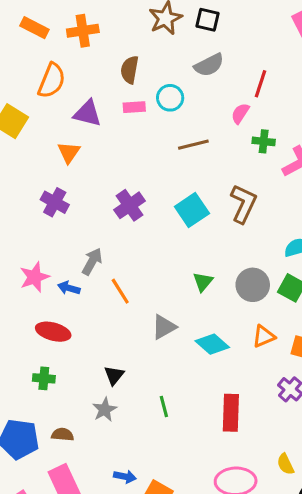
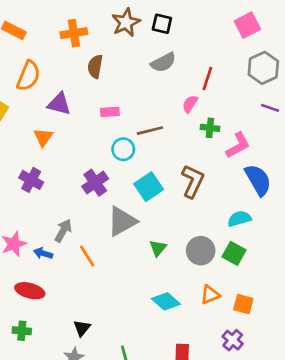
orange cross: (83, 31) -> (74, 33), moved
cyan circle: (170, 98) -> (123, 149), moved
pink rectangle: (134, 107) -> (110, 112), moved
gray triangle: (164, 327) -> (122, 221), moved, size x1.4

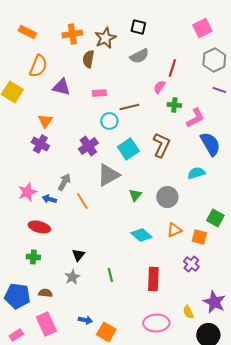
brown star: (126, 22) -> (105, 38), moved
orange triangle: (43, 137) -> (45, 121), moved
green square: (234, 253) -> (215, 218), moved

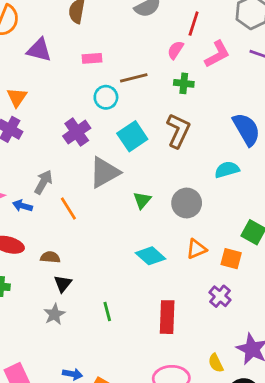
green cross: (174, 105) -> (184, 83), moved
pink L-shape: (195, 118) -> (217, 54), moved
brown semicircle: (45, 293) -> (50, 257), moved

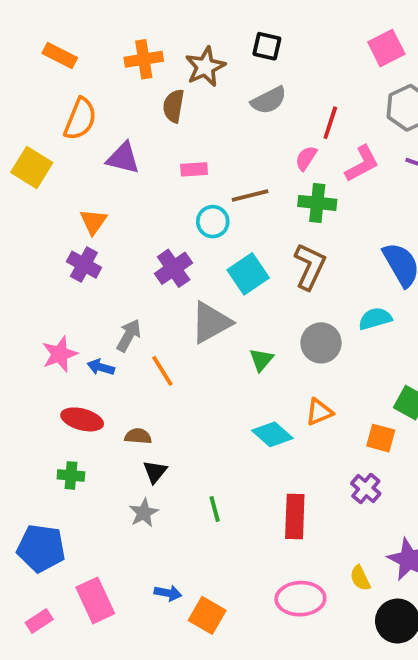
green cross: (184, 83) -> (317, 203), size x1.4
gray circle: (187, 203) -> (321, 343), moved
orange triangle: (196, 249) -> (319, 412), moved

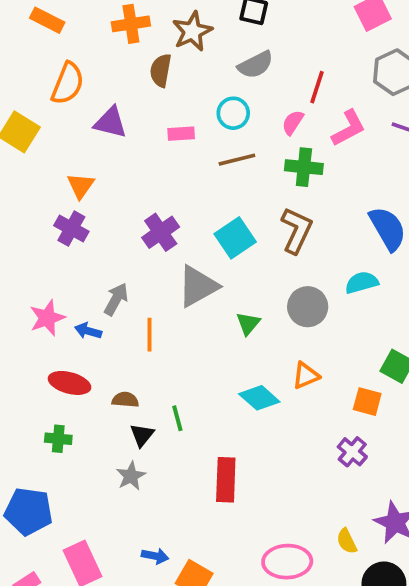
cyan circle: (213, 222) -> (233, 113), moved
orange line: (162, 371) -> (150, 335), turned 32
green line: (215, 509) -> (177, 418), moved
red rectangle: (295, 516) -> (226, 480), moved

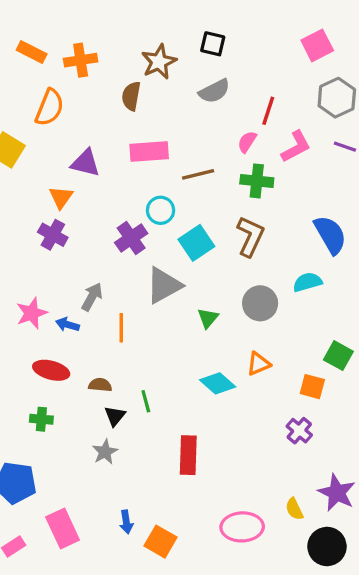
orange cross: (131, 24) -> (81, 60), moved
cyan circle: (233, 113) -> (161, 210), moved
purple triangle: (110, 122) -> (85, 163), moved
pink rectangle: (181, 134) -> (149, 152), size x1.6
blue arrow: (155, 556) -> (126, 522), turned 70

